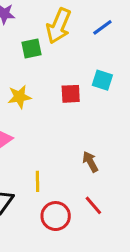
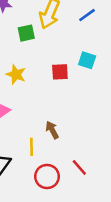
yellow star: (19, 97) -> (16, 74), turned 30
brown arrow: (90, 162) -> (52, 130), moved

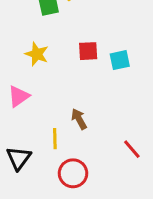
cyan square: (87, 60) -> (120, 60), moved, turned -30
red line: (79, 167) -> (132, 149), moved

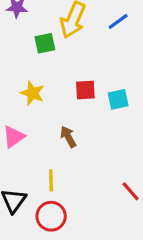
brown arrow: (79, 119) -> (68, 137), moved
red circle: (73, 173) -> (51, 216), moved

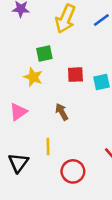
green square: (45, 43) -> (44, 54), moved
red circle: (51, 216) -> (73, 171), moved

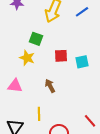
green square: (44, 54) -> (36, 39), turned 32
pink triangle: (18, 112) -> (15, 86), turned 42

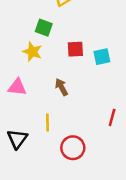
red line: (90, 121) -> (112, 117), moved, turned 56

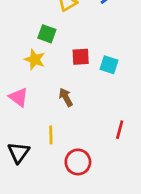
cyan square: (102, 57) -> (109, 65), turned 30
pink triangle: (17, 87) -> (19, 97), turned 30

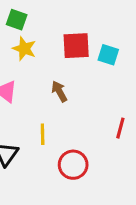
green square: (47, 34) -> (17, 20), moved
red square: (81, 57) -> (76, 46), size x1.4

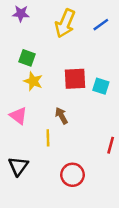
yellow line: (43, 134) -> (48, 138), moved

